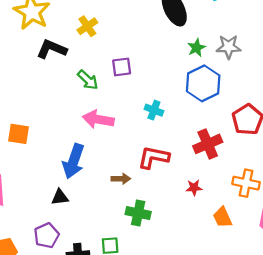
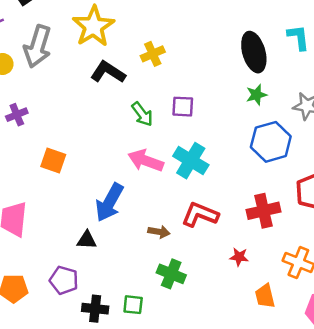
green star: (196, 48) -> (256, 95), moved
cyan cross: (154, 110) -> (191, 161), moved, size x1.6
purple pentagon: (47, 236) -> (64, 280), turned 30

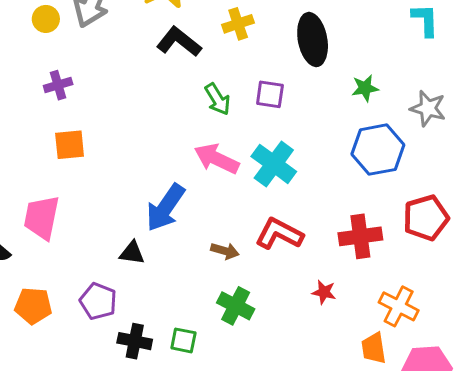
black ellipse: (254, 52) -> (313, 40), moved
orange square: (53, 160) -> (70, 145), moved, turned -30
orange trapezoid: (265, 296) -> (374, 348), moved

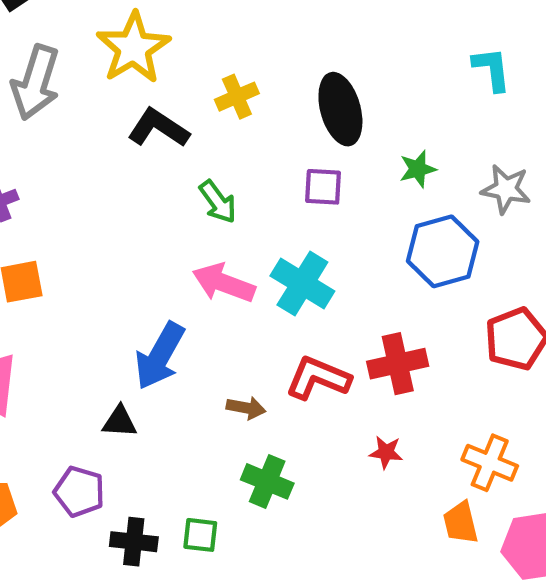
purple square: (270, 94) -> (323, 187), moved
red cross: (360, 236) -> (398, 364), moved

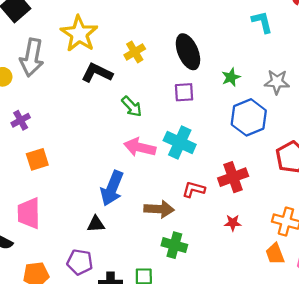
red L-shape: (318, 378) -> (194, 189), size x0.7
brown arrow: (246, 408) -> (159, 209), size x1.5

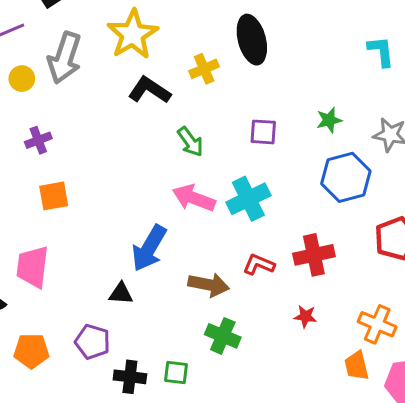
black ellipse: (188, 52) -> (252, 40), moved
cyan cross: (180, 143) -> (248, 199), turned 32

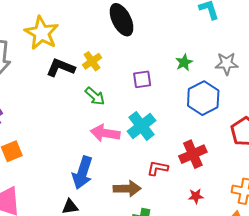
yellow cross: (204, 69) -> (92, 61), moved

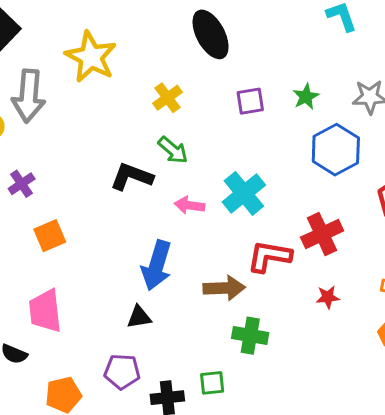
black L-shape: (61, 68) -> (132, 177), moved
purple square: (142, 79) -> (250, 101), moved
pink arrow: (105, 133) -> (189, 205), size x0.7
red L-shape: (158, 168) -> (269, 256), size x1.4

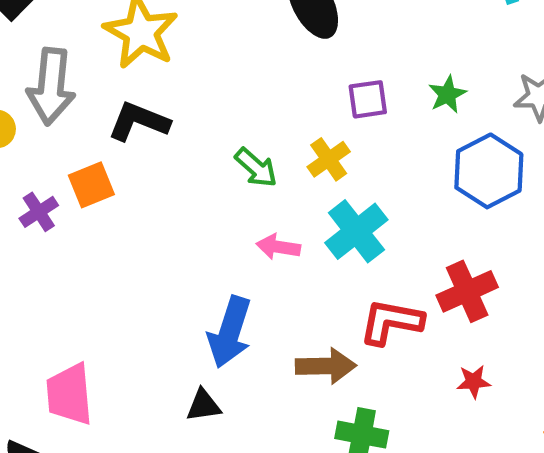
yellow cross: (168, 98) -> (329, 159), moved
black L-shape: (132, 177) -> (139, 122), moved
orange square: (50, 236) -> (91, 185), moved

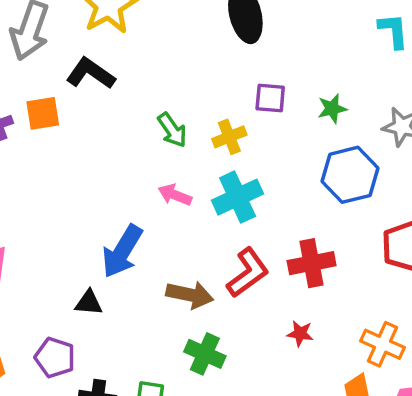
red L-shape: (391, 322) -> (248, 273), turned 120

